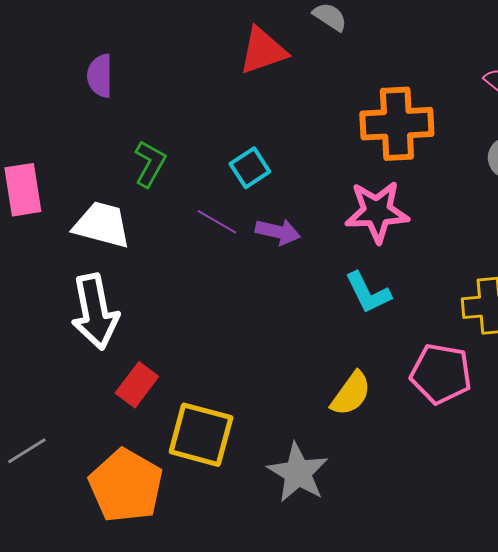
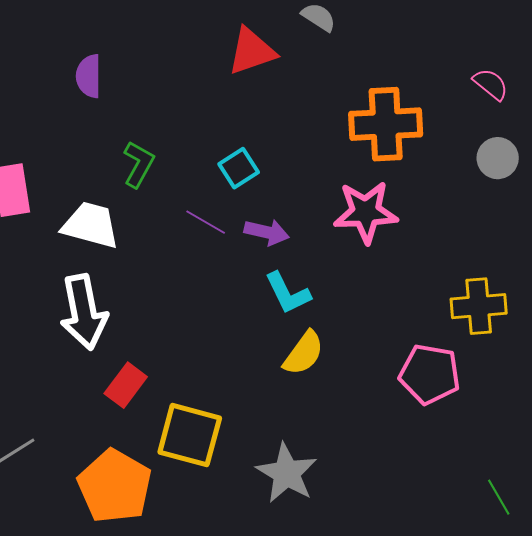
cyan L-shape: (368, 293) -> (288, 293), moved
yellow semicircle: (351, 394) -> (304, 353), moved

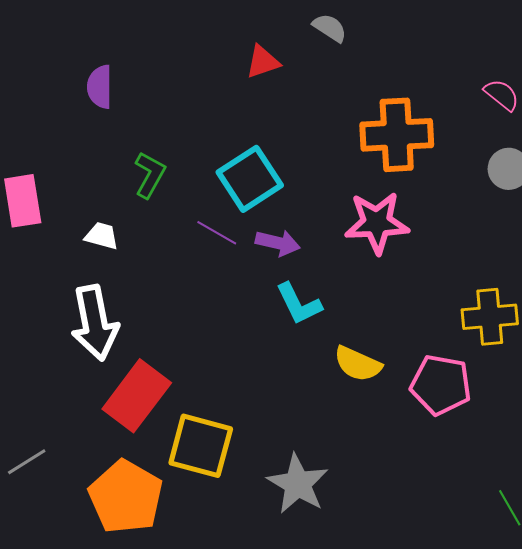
red triangle: (252, 51) -> (263, 62), size x0.7
cyan square: (239, 168) -> (250, 179), size x1.6
white trapezoid: (91, 225) -> (102, 236), size x0.6
yellow semicircle: (304, 353) -> (358, 364), moved, turned 78
red rectangle: (126, 385) -> (137, 396), size x1.6

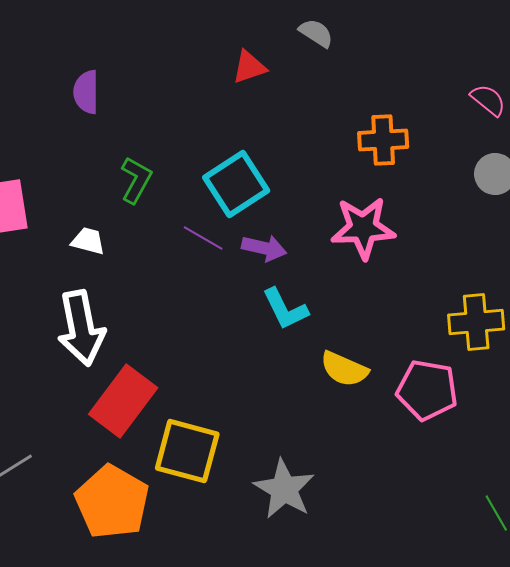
orange cross: (397, 135) -> (383, 140), size x0.7

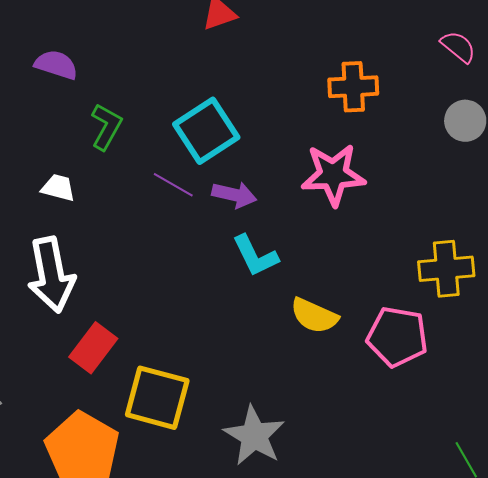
purple semicircle: (86, 92) -> (56, 65), moved, turned 108
red rectangle: (123, 401) -> (93, 348), size x0.7

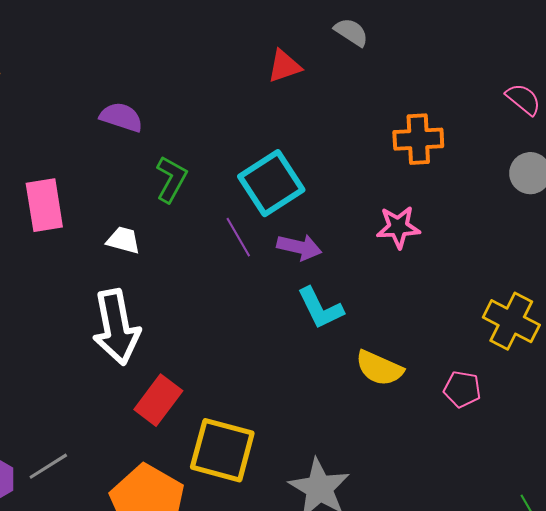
pink star: (333, 175) -> (398, 227), size x0.7
purple line: (173, 185) -> (238, 237), turned 30
yellow cross: (446, 269) -> (511, 321), turned 32
pink pentagon: (397, 337) -> (462, 389), size x0.6

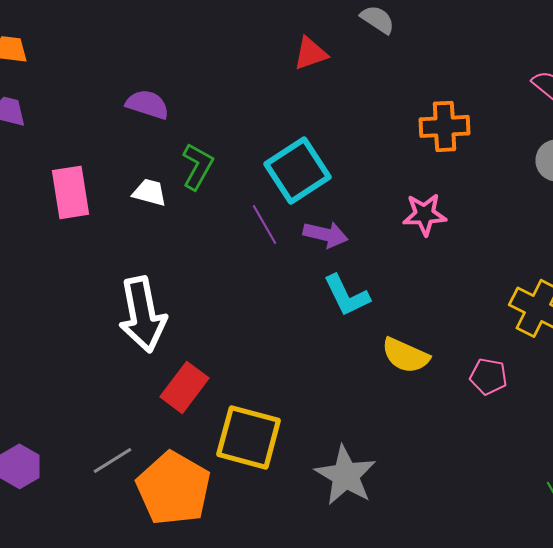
white trapezoid: (123, 240) -> (150, 192), moved
gray line: (48, 466) -> (112, 460), moved

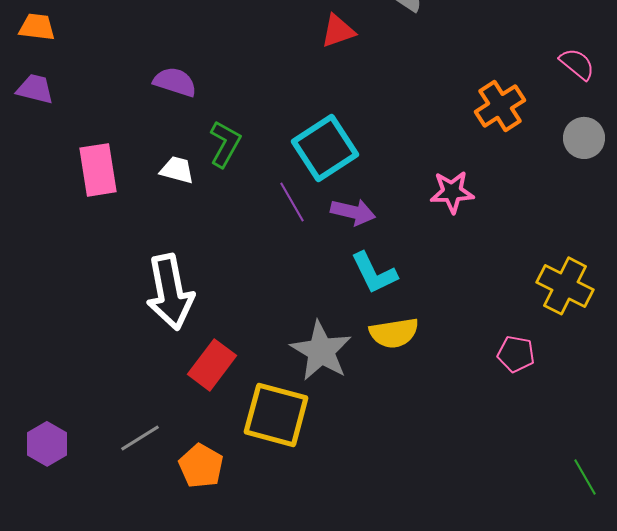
orange cross: (444, 126) -> (500, 106), moved, turned -30
yellow semicircle: (406, 355) -> (394, 333), moved, turned -33
gray star: (346, 475) -> (321, 351), moved
orange pentagon: (174, 488) -> (201, 466), size x0.6

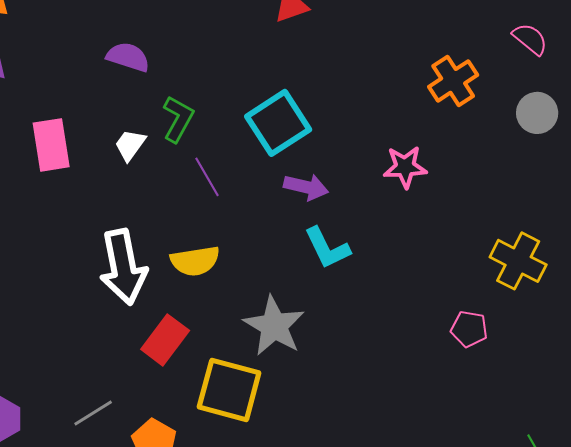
white trapezoid: (177, 170) -> (130, 145), turned -69
purple line: (292, 202) -> (207, 177), moved
yellow semicircle: (394, 333) -> (195, 261), moved

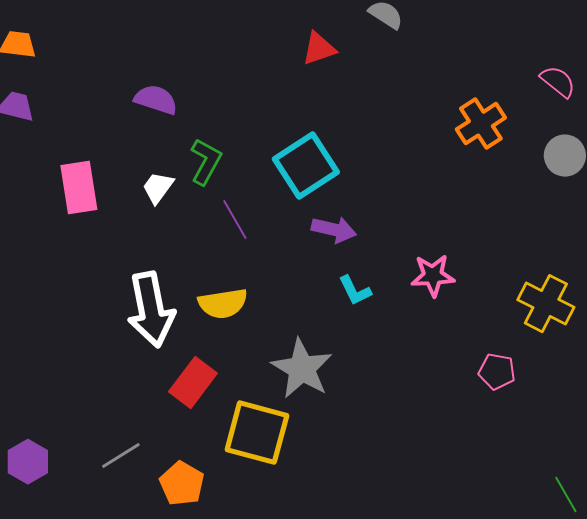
pink star: (405, 167) -> (433, 276), moved
cyan L-shape: (327, 248) -> (355, 291), size x0.7

